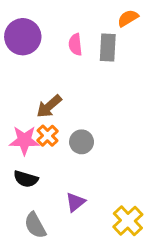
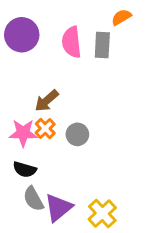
pink semicircle: (75, 44) -> (72, 42), size x1.5
purple triangle: (75, 202) -> (58, 208), moved, size x1.5
yellow cross: (128, 221) -> (102, 213), moved
gray semicircle: (35, 225) -> (33, 199), moved

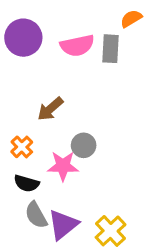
pink semicircle: (72, 42) -> (77, 45), turned -96
orange cross: (45, 129) -> (22, 147), moved
pink star: (23, 133) -> (63, 166), moved

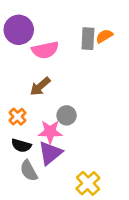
orange semicircle: (131, 19) -> (104, 36), moved
pink semicircle: (77, 45) -> (45, 50), moved
purple triangle: (63, 225) -> (50, 153), moved

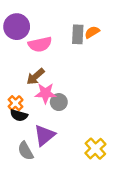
pink star: (50, 132) -> (45, 93), moved
black semicircle: (21, 146) -> (19, 115), moved
yellow cross: (88, 183) -> (95, 149), moved

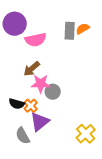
orange cross: (16, 103) -> (31, 106), moved

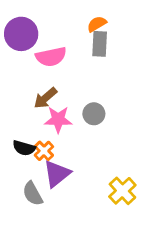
orange semicircle: (83, 29) -> (97, 24), moved
gray circle: (53, 92) -> (94, 114), moved

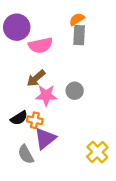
black semicircle: (24, 148) -> (19, 118), turned -48
orange cross: (44, 151) -> (35, 120), turned -35

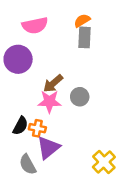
purple circle: (17, 27) -> (18, 59), moved
pink semicircle: (41, 45) -> (35, 25), moved
brown arrow: (36, 78) -> (53, 83), moved
black semicircle: (19, 118) -> (20, 126), turned -30

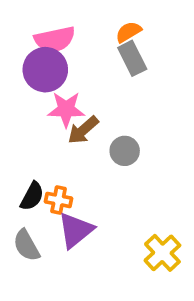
gray rectangle: (85, 37) -> (132, 58), turned -30
purple circle: (18, 59) -> (45, 70), moved
pink star: (49, 102) -> (66, 109), moved
gray semicircle: (28, 164) -> (26, 245), moved

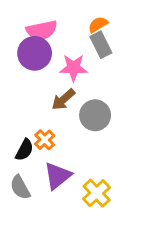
pink star: (66, 109) -> (73, 68), moved
gray circle: (125, 151) -> (95, 115), size x1.4
orange cross: (59, 200) -> (45, 140), moved, turned 36
yellow cross: (162, 253) -> (97, 193), moved

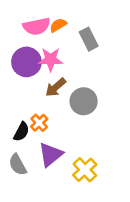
orange semicircle: (98, 24) -> (58, 25), moved
purple circle: (35, 53) -> (26, 62), moved
pink star: (73, 68) -> (51, 59), moved

